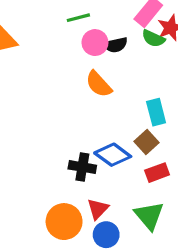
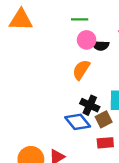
orange semicircle: (99, 84) -> (81, 70), turned 60
black cross: (82, 167) -> (90, 105), moved

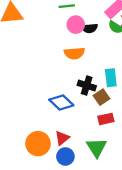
orange semicircle: (81, 70) -> (74, 53), turned -120
blue diamond: (78, 122) -> (61, 103), moved

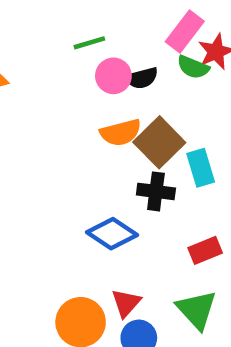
brown square: (101, 97) -> (159, 142), moved, size x1.5

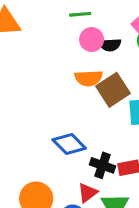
black cross: (156, 191) -> (102, 165), moved
red triangle: (126, 303) -> (88, 193), moved

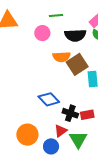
pink circle: (92, 39) -> (42, 33), moved
black semicircle: (110, 45) -> (75, 35), size x1.5

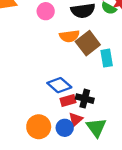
red rectangle: (87, 115) -> (68, 101), moved
blue circle: (51, 146) -> (65, 128), moved

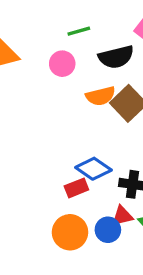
red rectangle: (68, 101) -> (76, 188), moved
red triangle: (76, 119) -> (122, 216), turned 35

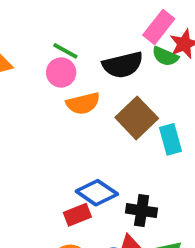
green line: (79, 31) -> (65, 51), moved, turned 45
orange semicircle: (101, 96) -> (83, 103), moved

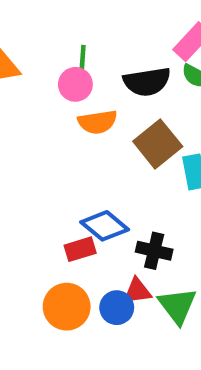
green line: (65, 51) -> (82, 60), turned 60

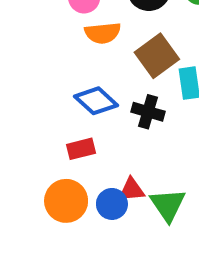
blue diamond: (105, 226) -> (96, 101), moved
black cross: (154, 251) -> (148, 112), moved

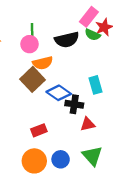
brown square: (157, 56) -> (32, 79), moved
blue diamond: (96, 101) -> (59, 93), moved
red triangle: (132, 190) -> (88, 124), moved

